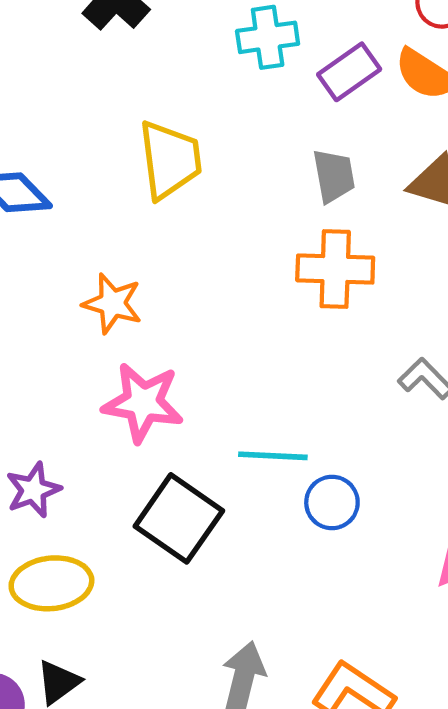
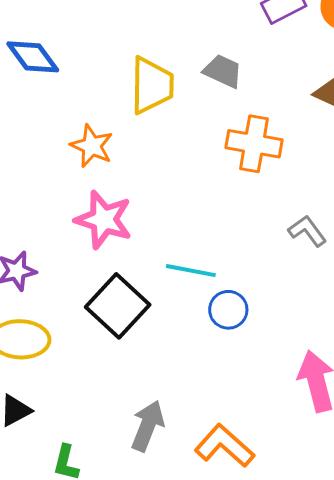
yellow trapezoid: (170, 160) -> (152, 85), moved
gray trapezoid: (334, 176) -> (223, 71), moved, turned -63

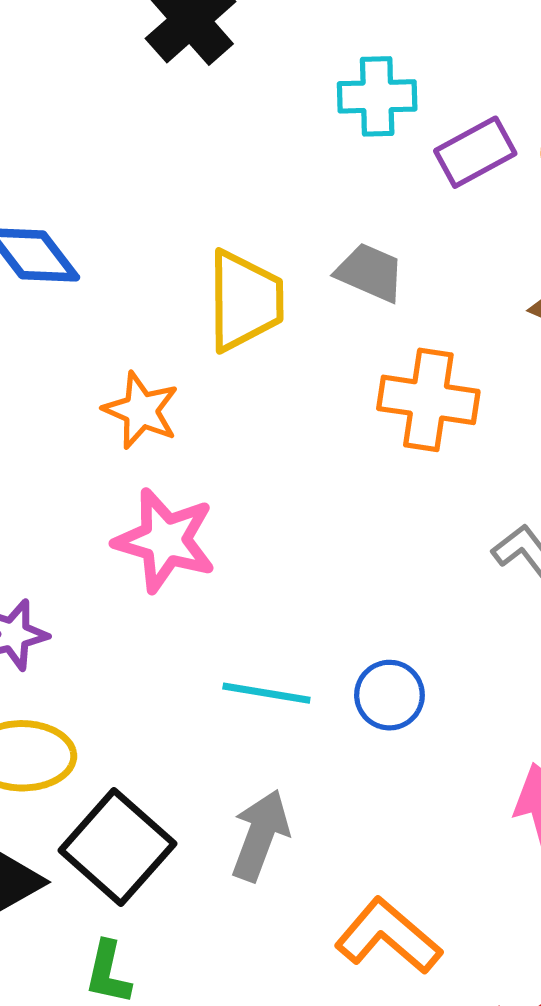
cyan line: (191, 271) -> (266, 693), moved
black square: (118, 306) -> (117, 847), moved
gray arrow: (148, 426) -> (260, 835), moved

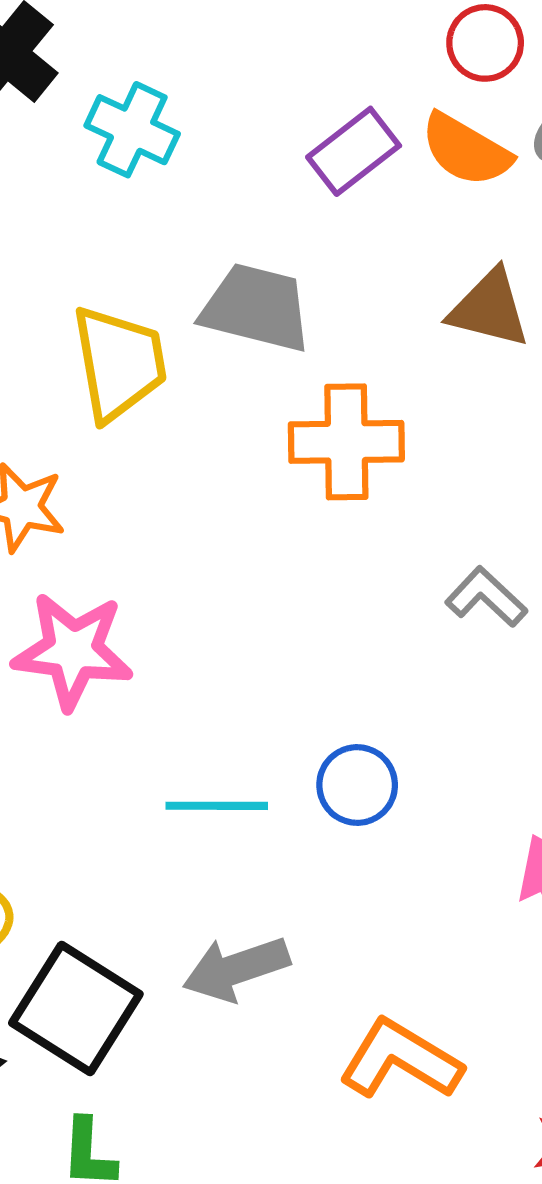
cyan cross: (377, 96) -> (132, 130), moved, turned 36
gray trapezoid: (370, 272) -> (256, 308), size x1.4
gray arrow: (260, 835) -> (236, 969), turned -120

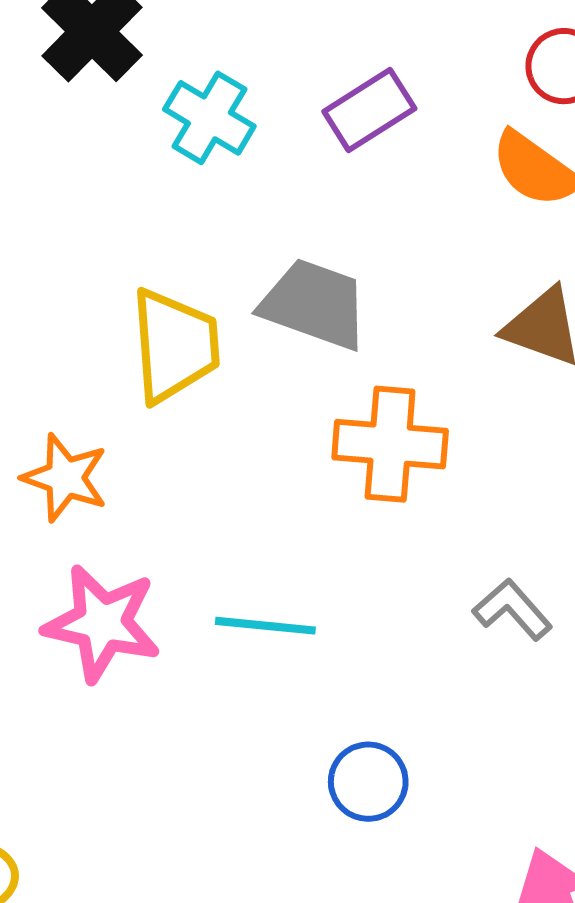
purple rectangle: (354, 151) -> (369, 110), moved
cyan line: (217, 806) -> (265, 626), moved

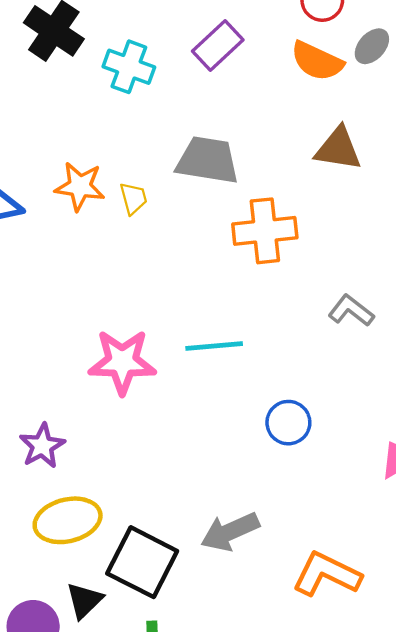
yellow trapezoid: (175, 346) -> (133, 198), size x0.5
orange star: (65, 478) -> (80, 186), moved

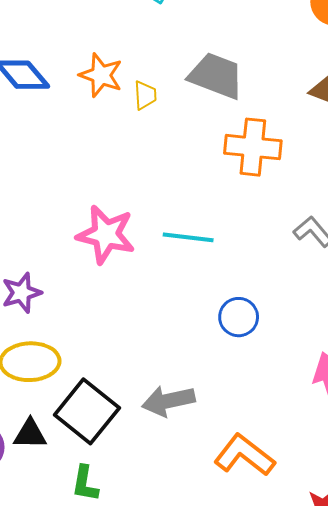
black triangle: (84, 601) -> (30, 434), turned 33

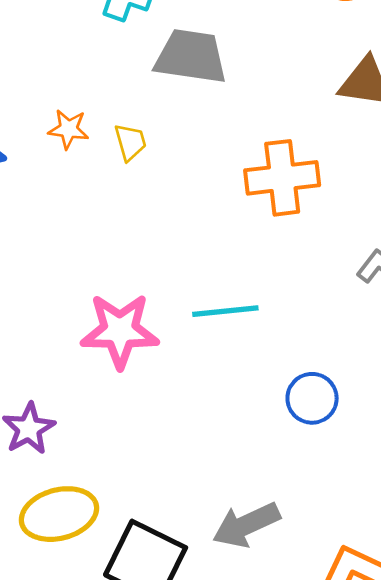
orange star: (101, 75) -> (68, 129), size x0.7
gray trapezoid: (216, 76) -> (191, 56), moved

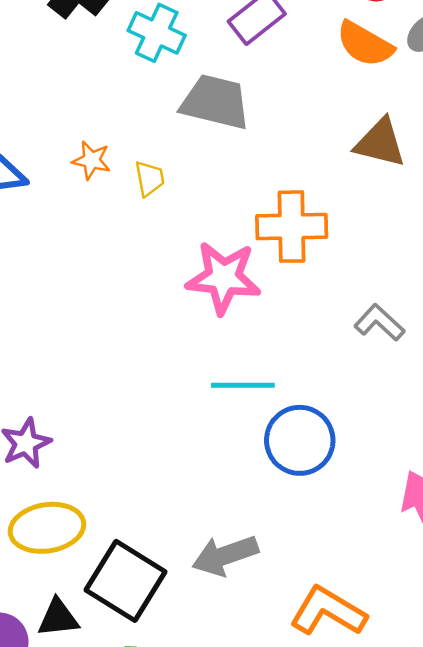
cyan line: (225, 311) -> (243, 385), moved
pink star: (120, 331) -> (223, 278), moved
blue circle: (312, 398) -> (300, 440), size x1.4

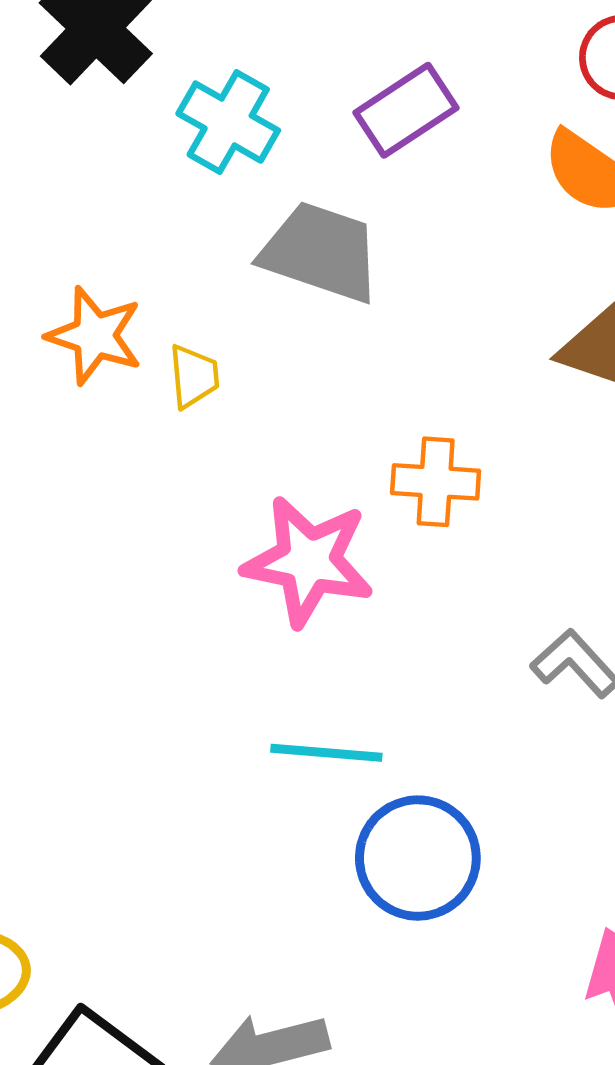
orange star: (91, 160) -> (95, 336), size x1.4
orange cross: (292, 227) -> (436, 482), size x0.7

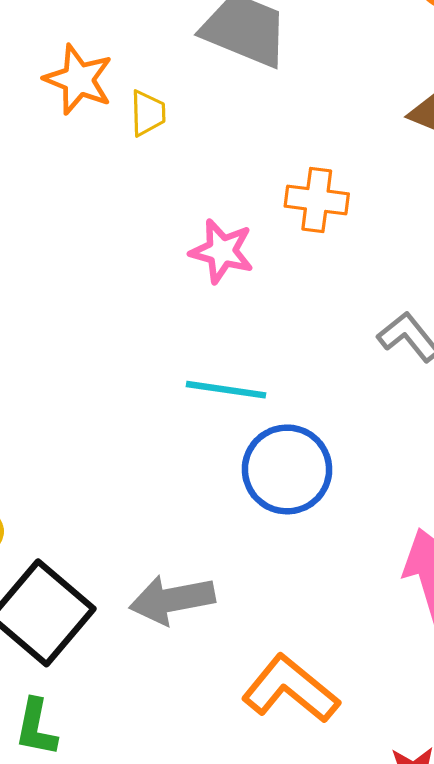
pink star: (308, 561) -> (222, 251), size x0.7

